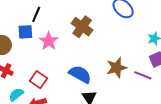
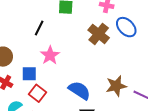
brown cross: (82, 27) -> (99, 34), moved
blue square: (25, 32) -> (29, 74), moved

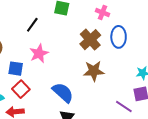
blue ellipse: (126, 27) -> (119, 37), turned 35
brown star: (116, 86) -> (94, 71), moved

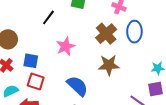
pink star: (39, 53) -> (66, 46), moved
red square: (21, 89) -> (36, 81), turned -30

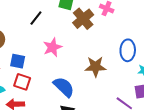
blue ellipse: (134, 32) -> (128, 50), moved
brown cross: (106, 34) -> (83, 19), moved

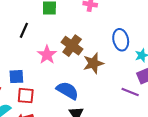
brown cross: (83, 19) -> (72, 46), moved

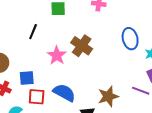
brown star: (93, 63) -> (108, 96), moved
blue semicircle: (67, 91) -> (64, 93), moved

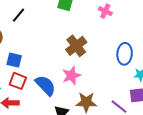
black line: (33, 32) -> (18, 15), moved
pink star: (57, 55) -> (71, 75), moved

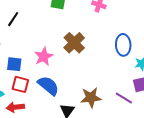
pink star: (71, 75) -> (44, 56), moved

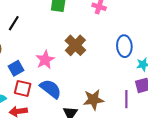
blue square: (14, 64) -> (16, 68), turned -35
purple line: (124, 98) -> (126, 99), turned 60

